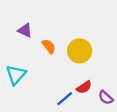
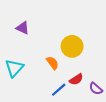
orange semicircle: (49, 46) -> (52, 63), moved

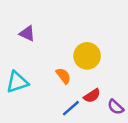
cyan triangle: (14, 68) -> (17, 82), turned 30

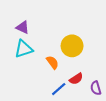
cyan triangle: (17, 82) -> (24, 49), moved
purple semicircle: (116, 107) -> (96, 88), turned 32

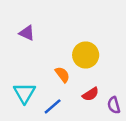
cyan triangle: (24, 49) -> (24, 93), moved, turned -42
blue line: (59, 89) -> (53, 106), moved

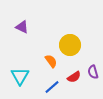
purple semicircle: (114, 105) -> (93, 72), moved
blue line: (53, 106) -> (52, 87), moved

